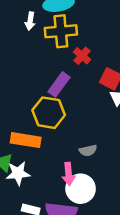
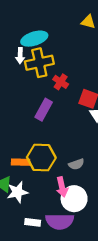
white arrow: (30, 21) -> (20, 56), moved
yellow hexagon: (49, 113) -> (41, 158), moved
orange rectangle: (26, 140) -> (21, 162), size x0.7

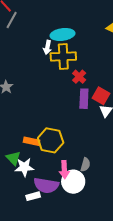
purple rectangle: (44, 110) -> (84, 99), moved, turned -36
gray semicircle: (76, 164) -> (85, 165), moved, turned -64
purple semicircle: (60, 221) -> (46, 185), moved
white rectangle: (33, 222) -> (33, 196), turned -32

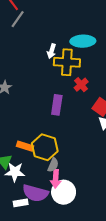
cyan ellipse: (62, 34) -> (83, 41), moved
purple rectangle: (84, 99) -> (57, 105), moved
gray semicircle: (85, 165) -> (53, 165), moved

